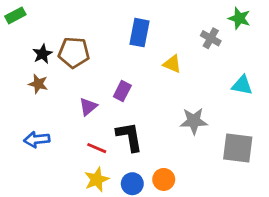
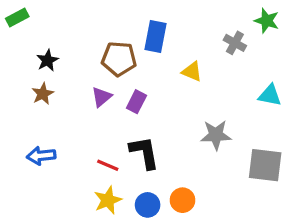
brown pentagon: (74, 53) -> (119, 59), moved
brown star: (38, 84) -> (43, 94), turned 30
purple triangle: (88, 107) -> (101, 97), moved

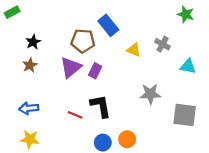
blue rectangle: (155, 37) -> (108, 25), turned -50
gray cross: (235, 43) -> (162, 44), moved
purple triangle: (101, 97) -> (71, 67), size x1.5
yellow star: (108, 200) -> (30, 139), moved, turned 30

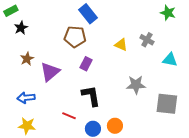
blue rectangle: (108, 25) -> (88, 14), moved
black star: (33, 42) -> (21, 28), moved
purple triangle: (71, 67) -> (50, 72), moved
red line: (75, 115) -> (69, 116), moved

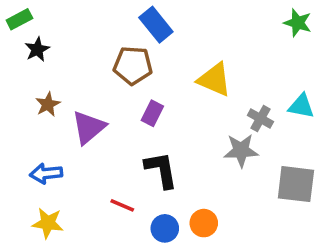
gray cross: (147, 40) -> (260, 119), moved
yellow triangle: (121, 45) -> (214, 80), size x1.5

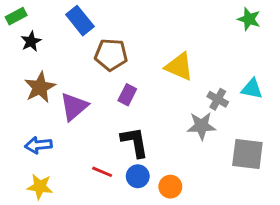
blue rectangle: (156, 25) -> (80, 21), moved
brown star: (48, 104) -> (40, 87), size x1.5
blue circle: (165, 228) -> (138, 176), moved

